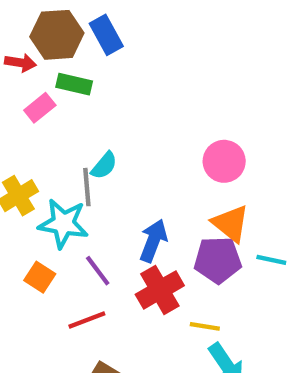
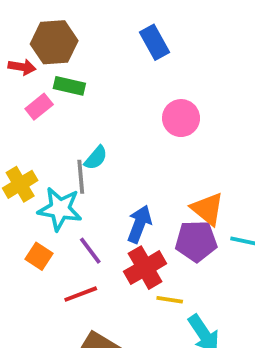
blue rectangle: (106, 35) -> (155, 42), moved
pink circle: (224, 161) -> (181, 118), moved
yellow line: (205, 326) -> (170, 300), moved

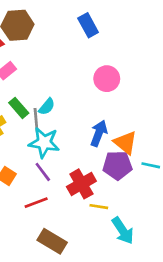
green rectangle: (69, 86) -> (19, 108), moved, turned 36
cyan star: (60, 209) -> (44, 143), moved
blue arrow: (139, 224) -> (99, 133), moved

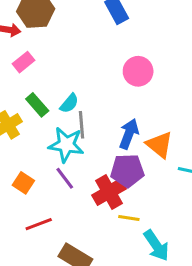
gray line: (36, 120) -> (81, 125), moved
purple pentagon: (117, 165) -> (127, 171), moved
red line: (36, 203) -> (39, 224), moved

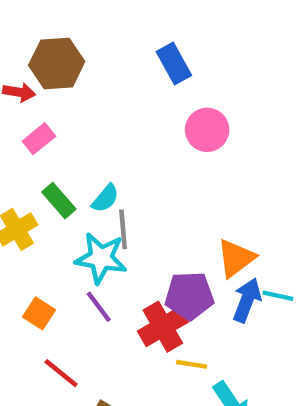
pink circle: (138, 71) -> (207, 130), moved
blue arrow: (129, 134) -> (247, 300), moved
orange triangle: (159, 145) -> (236, 258), turned 44
red line: (39, 224) -> (61, 373), turned 60

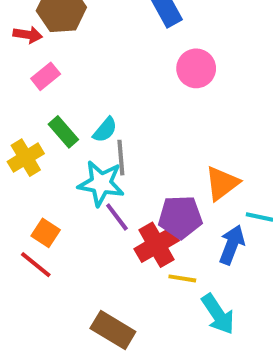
blue arrow: (247, 300) -> (232, 245), moved
purple line: (99, 307) -> (117, 217), moved
red line: (61, 373) -> (36, 265), moved

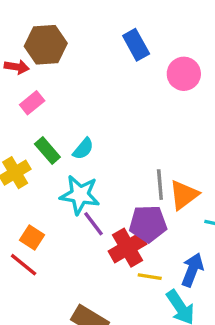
pink circle: (196, 68) -> (184, 74), moved
gray line: (121, 158) -> (160, 185), moved
blue arrow: (232, 245) -> (192, 270), moved

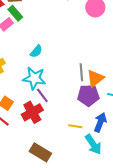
green rectangle: (47, 150) -> (15, 13), moved
purple pentagon: (148, 224) -> (88, 95), moved
red cross: (128, 248) -> (32, 112), moved

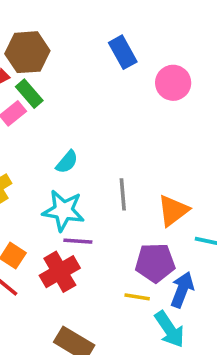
gray line: (81, 72) -> (123, 194), moved
purple line: (42, 95) -> (78, 241), turned -49
purple pentagon: (88, 95) -> (155, 263), moved

